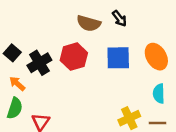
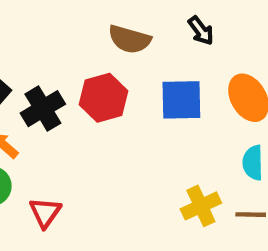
black arrow: (119, 18) -> (201, 31), moved

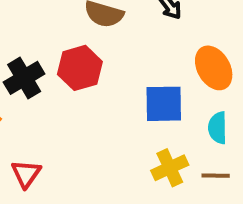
blue square: (181, 100) -> (164, 104), moved

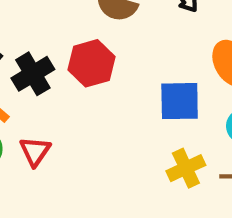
red triangle: (26, 174) -> (35, 151), moved

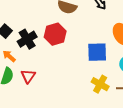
yellow cross: (186, 168) -> (100, 84), turned -36

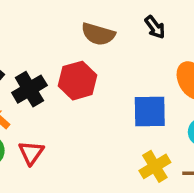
yellow cross: (100, 84) -> (155, 166), turned 30

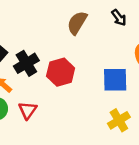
brown semicircle: (98, 34) -> (77, 23), turned 105
red hexagon: (78, 81) -> (61, 72), moved

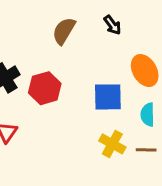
yellow cross: (119, 120) -> (112, 144), turned -30

